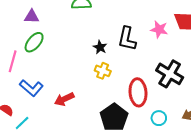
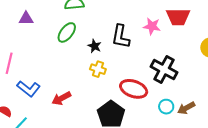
green ellipse: (34, 42) -> (67, 32), moved
red ellipse: (138, 92) -> (134, 89), turned -64
cyan circle: (159, 118) -> (166, 107), moved

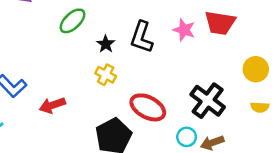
black cross: (164, 70) -> (208, 101), moved

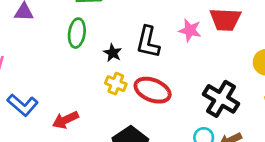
green ellipse: (72, 21) -> (77, 33), turned -32
red ellipse: (148, 107) -> (153, 90), moved

